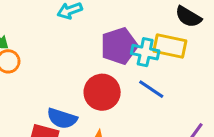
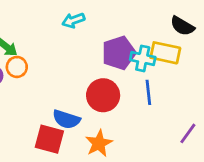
blue line: (151, 89) -> (148, 92), turned 50

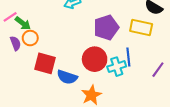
cyan cross: (143, 58) -> (117, 67), moved, turned -30
purple line: (188, 133) -> (158, 70), moved
red square: (49, 139) -> (45, 63), moved

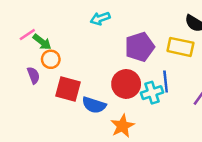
purple semicircle: (15, 43) -> (33, 75), moved

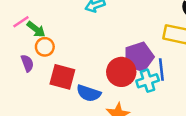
purple pentagon: (140, 47) -> (139, 57), moved

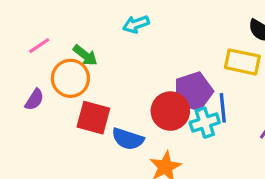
green arrow: (36, 29) -> (85, 55), moved
orange circle: (45, 47) -> (70, 78), size x1.5
purple semicircle: (27, 63) -> (34, 100), moved, turned 54

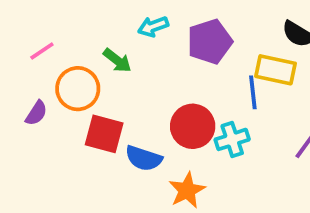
green arrow: (85, 55) -> (117, 60), moved
purple pentagon: (193, 91) -> (210, 42), moved
blue line: (223, 108) -> (253, 92), moved

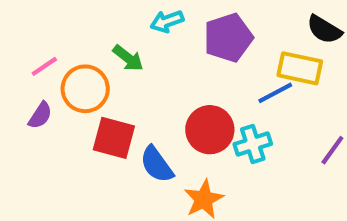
pink line: (42, 51) -> (44, 66), moved
blue line: (253, 92) -> (275, 93), turned 68
blue semicircle: (144, 158) -> (157, 164), turned 36

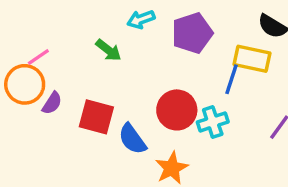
orange circle: (85, 89) -> (25, 84), moved
blue line: (275, 93) -> (231, 79), turned -44
purple semicircle: (40, 115) -> (52, 103), moved

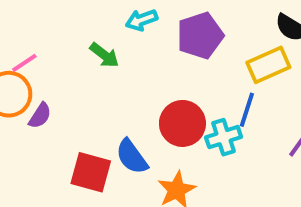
yellow rectangle: (252, 59) -> (268, 65), turned -36
blue line: (231, 79) -> (247, 110), moved
red square: (96, 117) -> (91, 172), moved

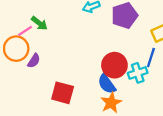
green arrow: (104, 55) -> (39, 23), moved
blue semicircle: (132, 157) -> (107, 84), moved

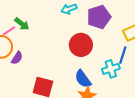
red circle: (114, 65) -> (81, 45), moved

